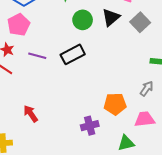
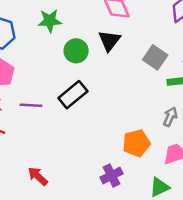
gray square: (140, 22) -> (155, 57), moved

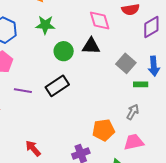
black triangle: (109, 41) -> (91, 46), turned 48
red arrow: (38, 176) -> (33, 148), moved

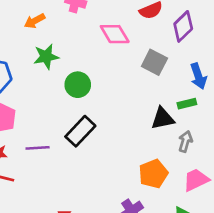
black triangle: (91, 46) -> (163, 118), moved
gray square: (126, 63) -> (154, 62), moved

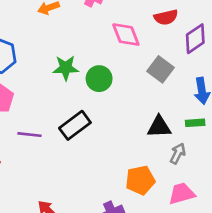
green star: (46, 57) -> (66, 68), moved
green circle: (78, 85) -> (99, 79), moved
green rectangle: (187, 104) -> (195, 123), moved

